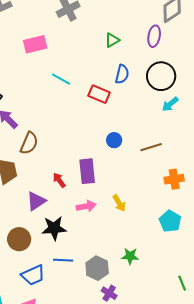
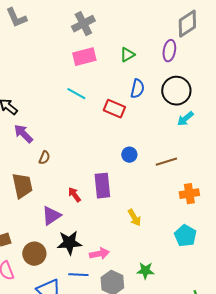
pink rectangle: (35, 44) -> (84, 57), moved
brown semicircle: (29, 143) -> (44, 158), size x0.6
pink arrow: (86, 206) -> (99, 254), moved

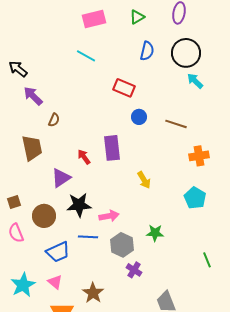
red rectangle: (114, 109) -> (124, 88), moved
cyan arrow: (185, 119) -> (195, 81), turned 84
brown line: (166, 162) -> (176, 124), turned 35

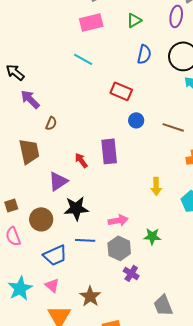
yellow arrow: (144, 180) -> (156, 186), moved, turned 30
pink arrow: (109, 216) -> (118, 220), moved

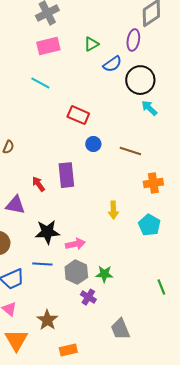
blue semicircle: (144, 54) -> (112, 64), moved, turned 42
purple triangle: (58, 181) -> (15, 205), turned 45
black star: (76, 208) -> (47, 232), moved
green star: (152, 236) -> (104, 274), moved

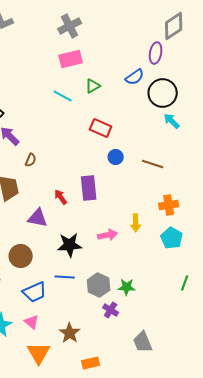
green triangle: (91, 44) -> (93, 86), moved
orange cross: (153, 183) -> (169, 205), moved
pink arrow: (75, 244) -> (108, 235), moved
green line: (161, 287) -> (185, 283), moved, turned 42

